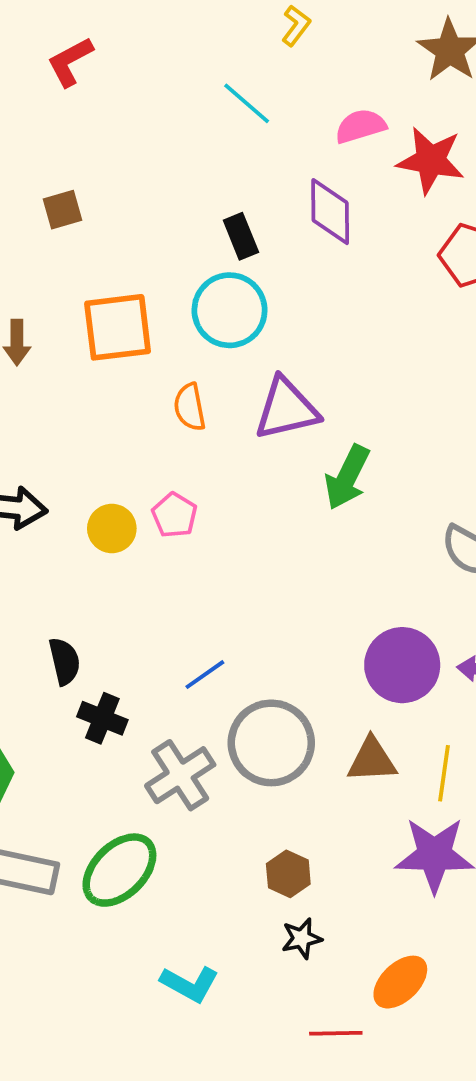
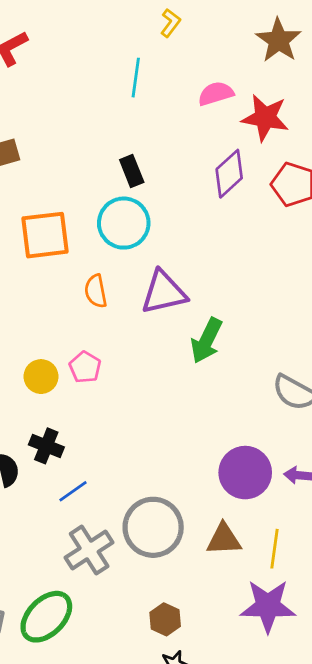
cyan line: (247, 103) -> (136, 78), turned 57
purple diamond: (330, 212) -> (229, 174), moved, turned 48
blue line: (205, 675) -> (73, 491), moved
black cross: (102, 718) -> (46, 446), moved

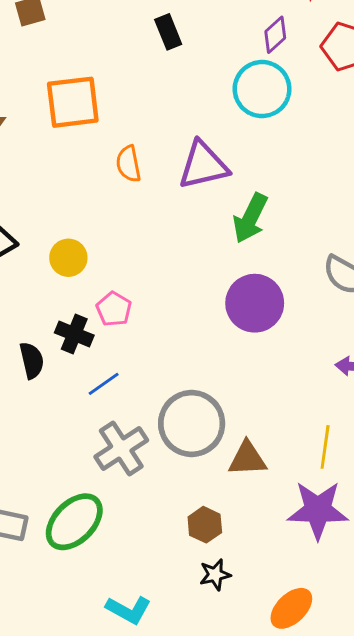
purple diamond: (229, 174) -> (275, 35), size x0.7
cyan circle: (124, 223) -> (262, 89), moved
pink pentagon: (85, 367) -> (114, 309), moved
purple circle: (245, 473) -> (255, 303), moved
brown triangle: (224, 539) -> (247, 459), moved

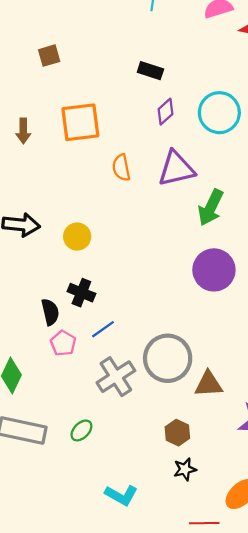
black rectangle: (168, 32) -> (150, 71), turned -50
purple diamond: (275, 35) -> (165, 112), moved
pink pentagon: (114, 309) -> (63, 343), moved
green ellipse: (74, 522) -> (81, 430), size x0.5

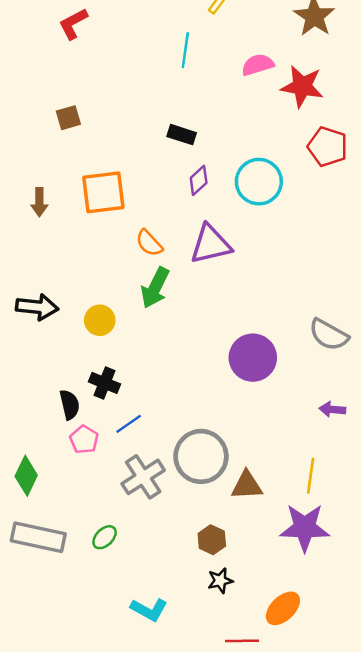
orange semicircle: (121, 168) -> (149, 243), turned -32
green arrow: (211, 207) -> (155, 288), moved

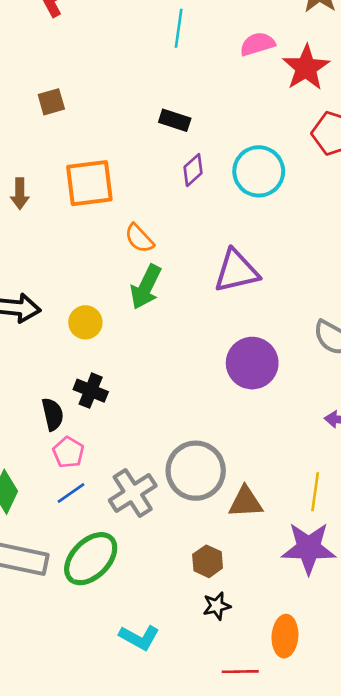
red star: (302, 86) -> (306, 68), turned 30
purple triangle: (211, 244) -> (236, 271), moved
blue line: (129, 424) -> (71, 493), moved
green ellipse: (105, 537) -> (91, 559), size x2.0
orange ellipse: (283, 608) -> (285, 636), turned -42

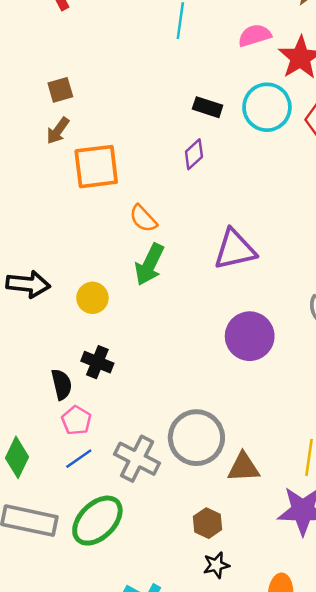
black rectangle: (175, 120) -> (208, 107), moved
cyan circle: (259, 171) -> (267, 107), moved
brown arrow: (20, 194) -> (58, 131), moved, turned 36
gray cross: (133, 493) -> (137, 459), turned -30

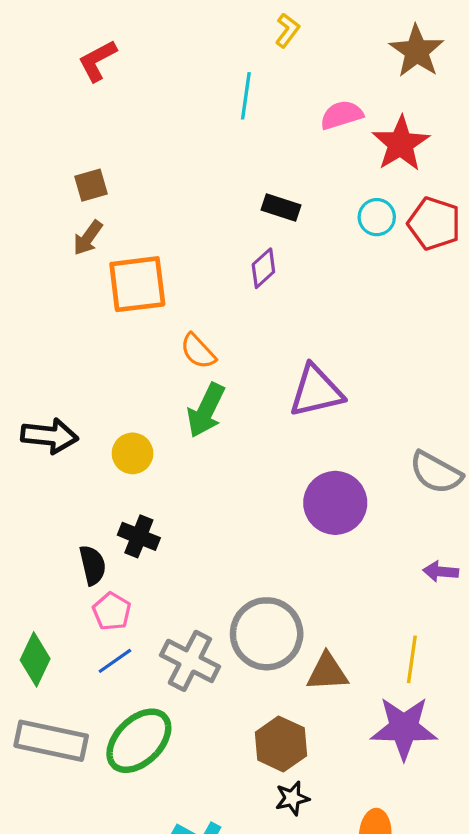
cyan circle: (267, 107) -> (377, 217), moved, size x0.6
brown hexagon: (208, 523) -> (281, 744), size x1.4

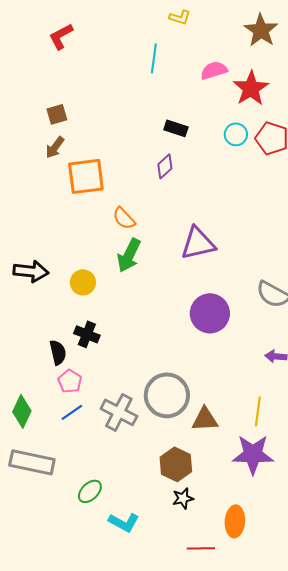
yellow L-shape: (287, 30) -> (180, 17), turned 70
green ellipse: (139, 741) -> (90, 491), moved, size x0.6

